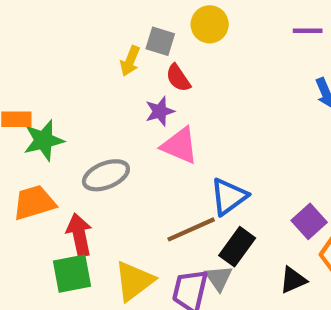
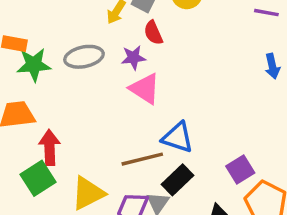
gray ellipse: (106, 175) -> (84, 57), moved
blue triangle: (229, 197) -> (178, 137), turned 44
green square: (72, 274) -> (38, 178), turned -32

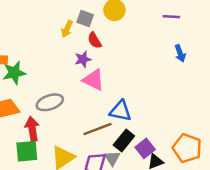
gray ellipse: (84, 57) -> (50, 102), moved
purple square: (240, 169) -> (145, 148), moved
green square: (38, 178) -> (27, 151), turned 35

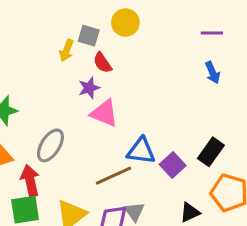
purple line: (171, 17) -> (212, 33), moved
gray ellipse: (50, 102) -> (50, 145), turned -35
black rectangle: (124, 140) -> (211, 152), moved
purple square: (145, 148) -> (173, 165), moved

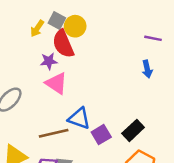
yellow circle: (125, 23) -> (75, 26), moved
red semicircle: (102, 63) -> (63, 44), size x1.6

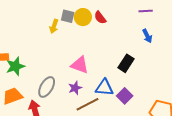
red semicircle: (63, 44) -> (100, 18), moved, size x0.6
purple star: (49, 61) -> (75, 88), moved
black rectangle: (133, 130) -> (126, 63), moved

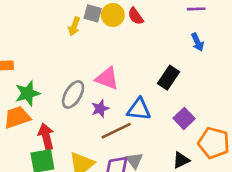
green star: (15, 66) -> (28, 93), moved
gray ellipse: (47, 87) -> (73, 95), moved
purple square: (125, 96) -> (184, 118), moved

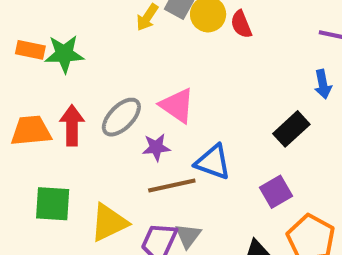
black rectangle: (168, 78) -> (291, 129), moved
green star: (28, 93) -> (64, 54), moved
red arrow: (46, 136) -> (72, 125), moved

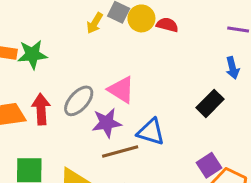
red semicircle: (241, 24) -> (167, 25), turned 130
purple star: (156, 147) -> (107, 123), size x1.4
purple square: (276, 192) -> (209, 165), moved

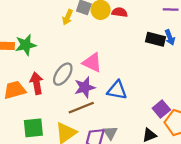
black rectangle: (210, 103) -> (155, 39), moved, turned 66
brown line: (120, 152) -> (81, 108), moved

